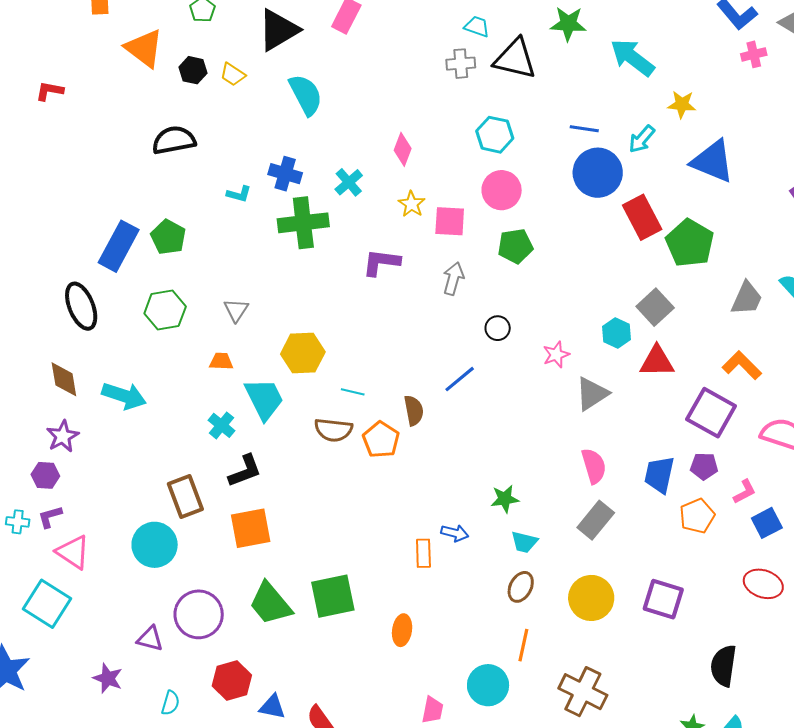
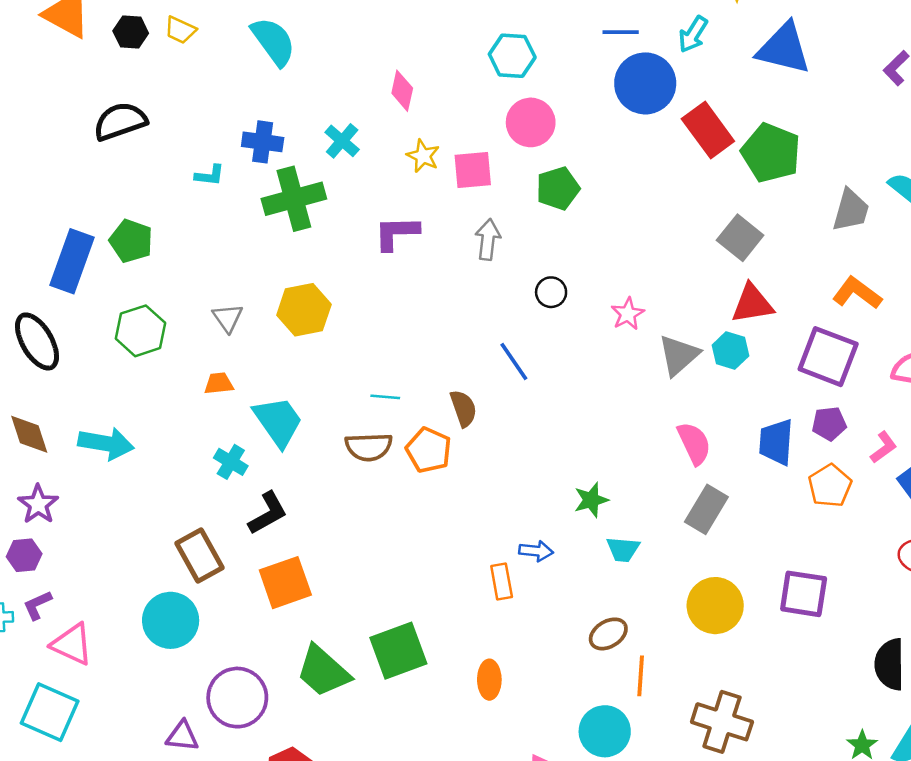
cyan hexagon: (616, 333) -> (730, 351), moved
yellow hexagon: (303, 353) -> (304, 310), moved
blue line: (460, 379) -> (514, 362), turned -76
brown ellipse: (521, 587) -> (608, 634), moved, turned 40

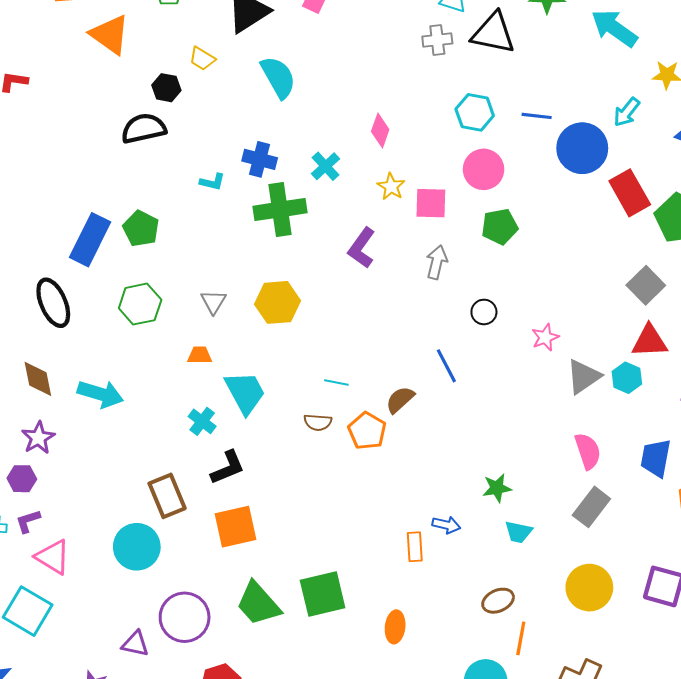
black hexagon: (131, 32) -> (166, 88), moved
blue line: (621, 32) -> (537, 116), moved
purple L-shape: (396, 233) -> (362, 248), turned -60
brown semicircle: (463, 408) -> (400, 400), turned -120
brown semicircle: (369, 447) -> (318, 422), size x0.7

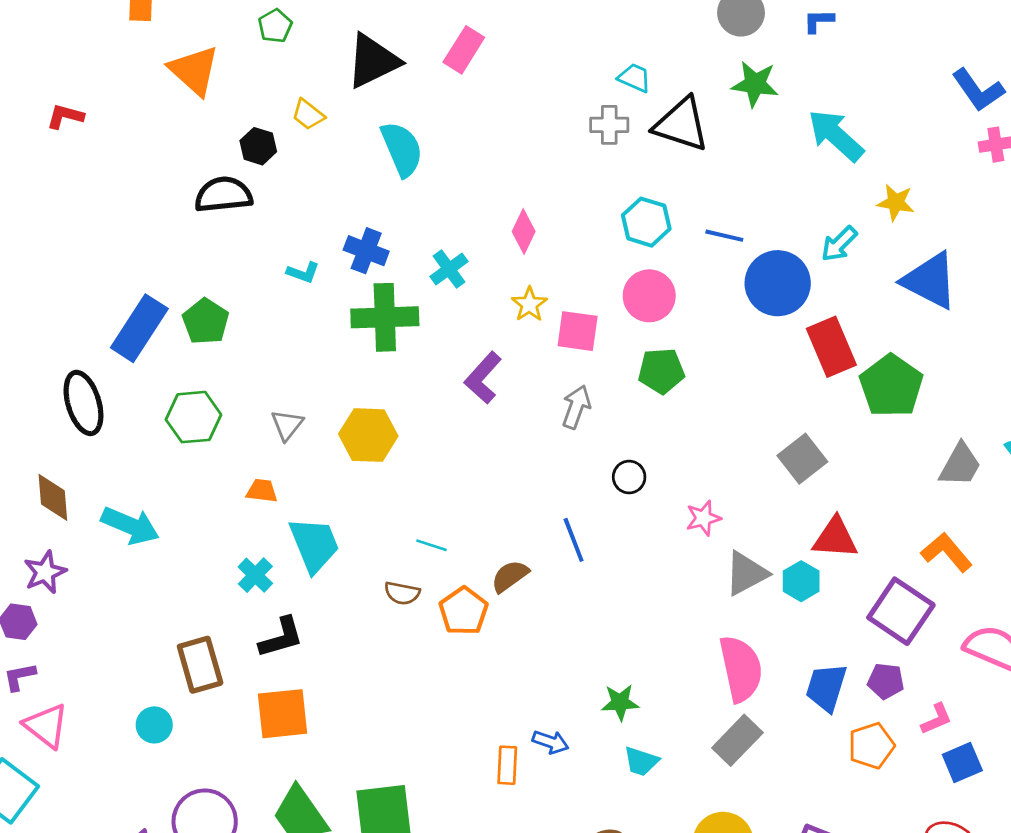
gray square: (646, 285) -> (802, 459), moved
pink semicircle: (588, 451) -> (741, 669), size x1.4
cyan circle: (137, 547) -> (154, 725), size x0.6

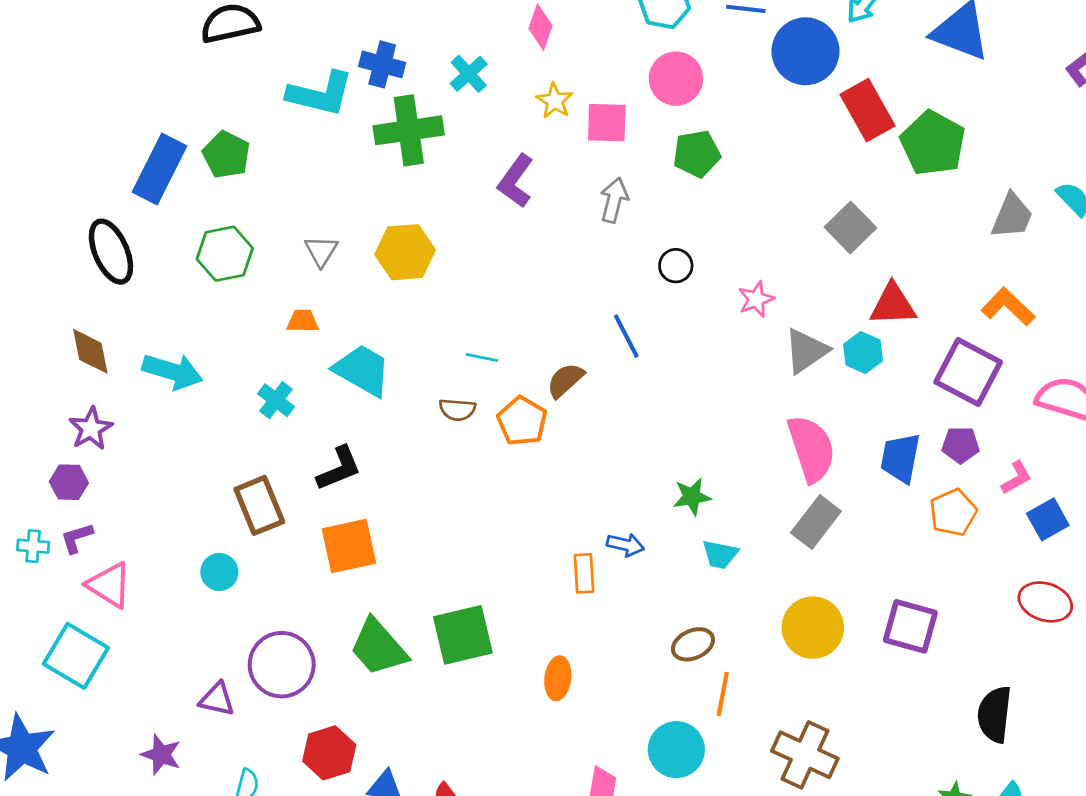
cyan L-shape: (303, 273) -> (320, 94), size x2.0
cyan trapezoid: (314, 545) -> (362, 370), turned -32
cyan cross: (255, 575) -> (276, 400), moved

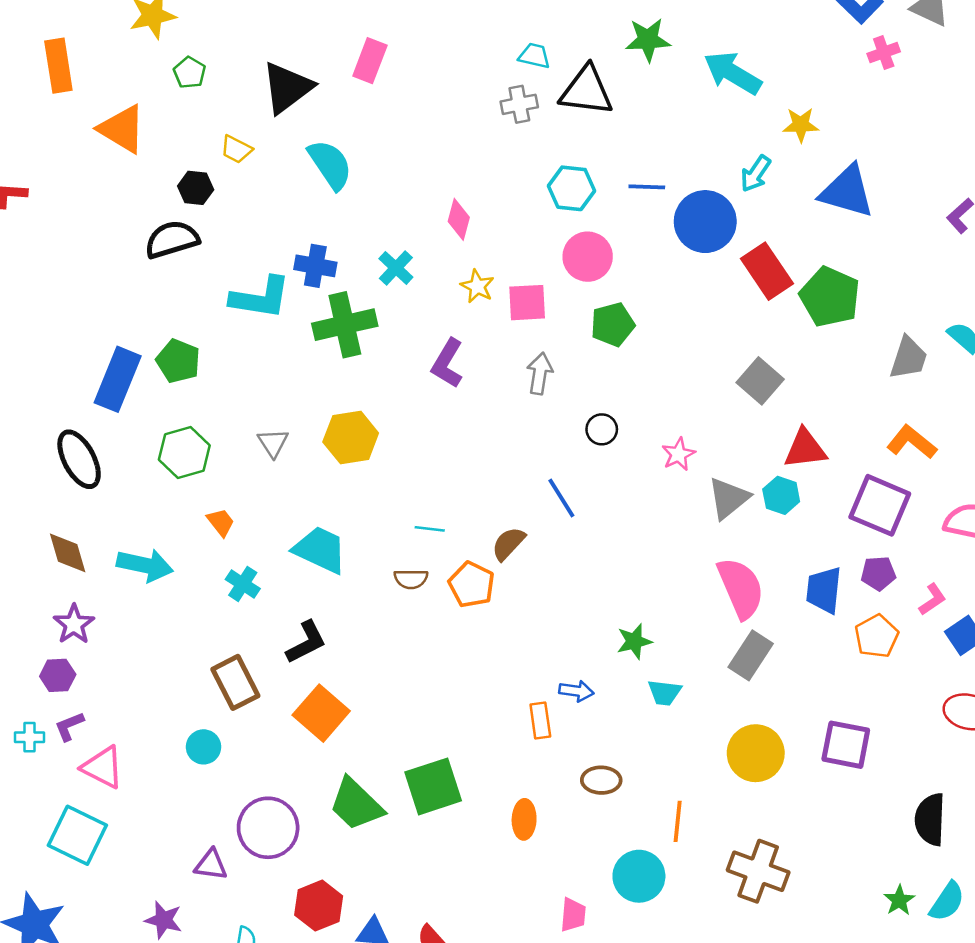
orange trapezoid: (303, 321) -> (221, 522), moved, turned 56
orange square: (349, 546) -> (321, 713), turned -32
brown ellipse: (693, 644) -> (601, 780), moved, turned 30

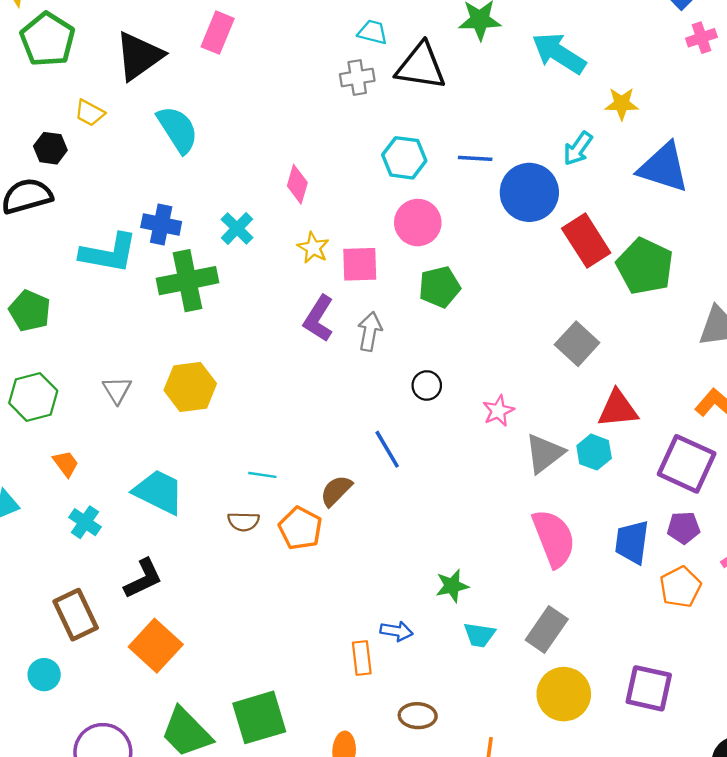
green pentagon: (190, 73) -> (48, 39), size x1.8
purple L-shape: (447, 363) -> (319, 319), moved
gray rectangle: (751, 655) -> (547, 630), moved

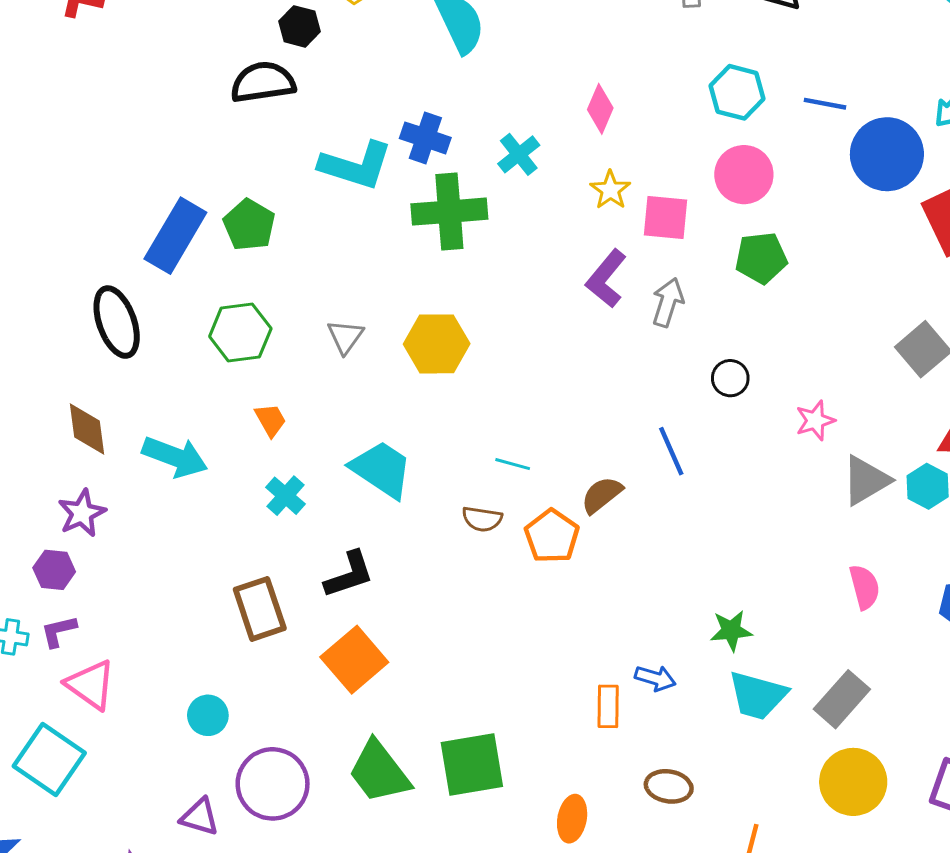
pink semicircle: (554, 538) -> (865, 587), size x0.6
cyan trapezoid: (479, 635) -> (758, 695), size x1.5
cyan circle: (44, 675) -> (208, 715), moved

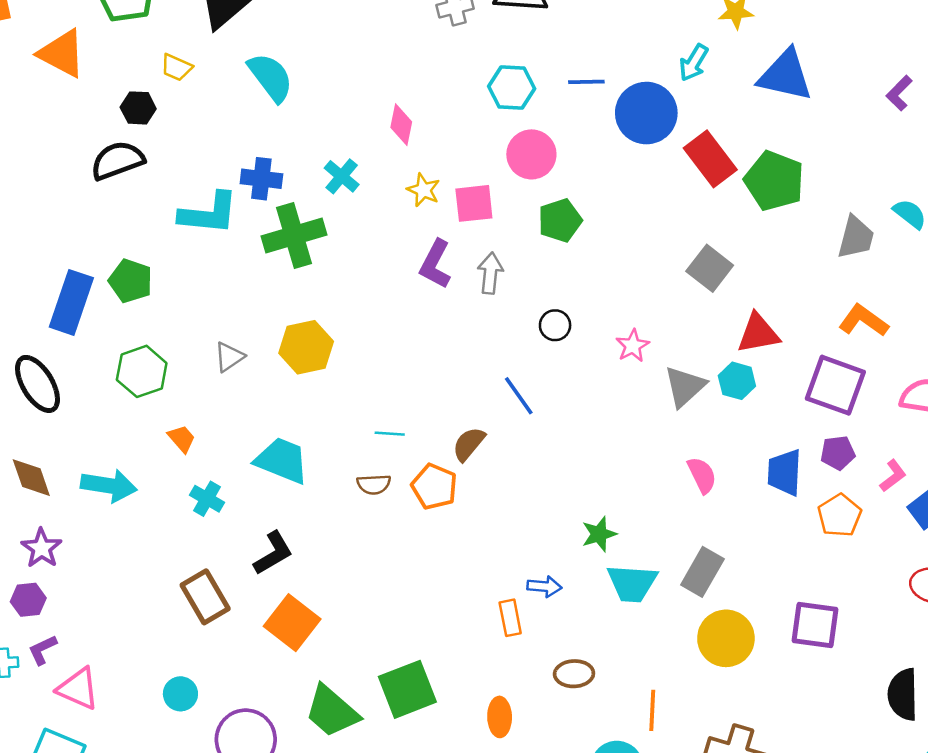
gray triangle: (345, 337) -> (229, 357), turned 32

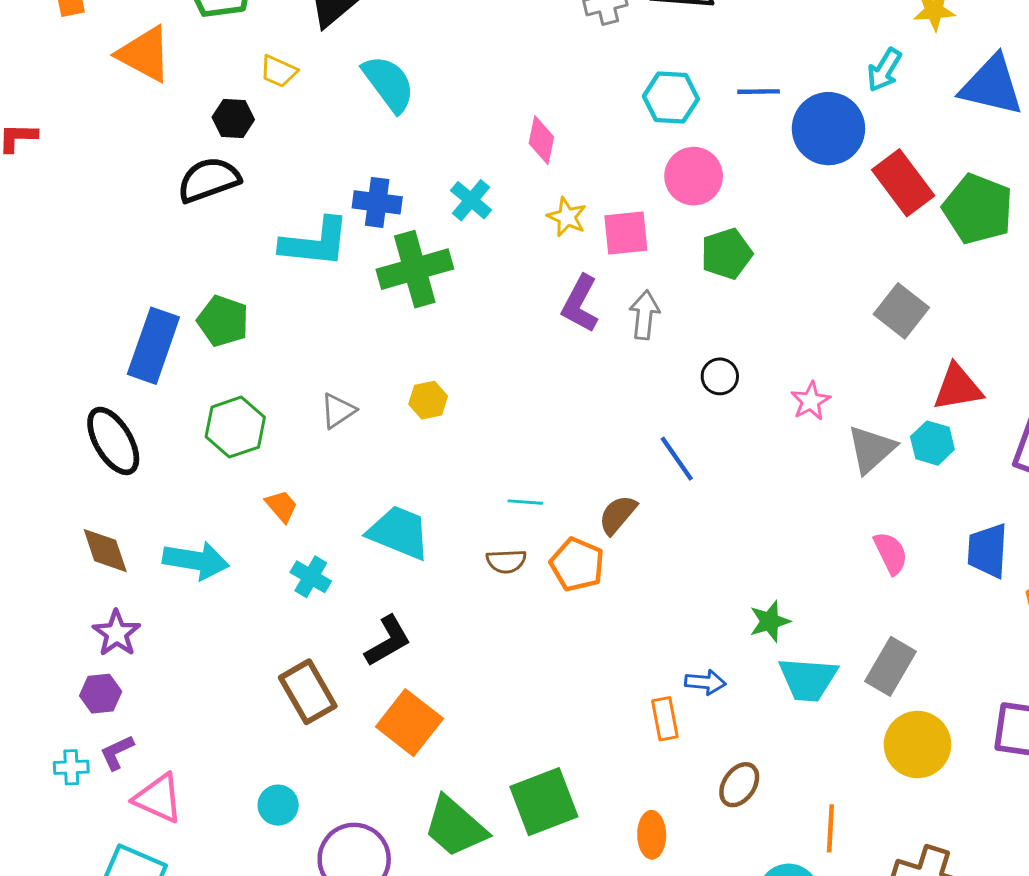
yellow hexagon: (306, 347) -> (428, 400), size x0.6
brown ellipse: (574, 674) -> (739, 785), turned -54

